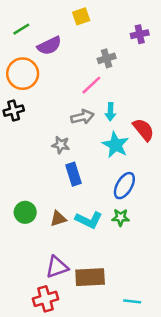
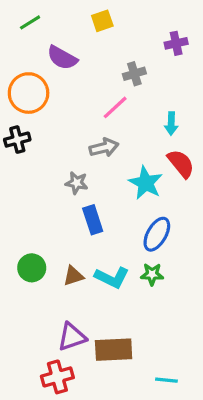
green line: (21, 29) -> (30, 22), moved
purple semicircle: (49, 46) -> (62, 58), turned 55
cyan arrow: (110, 112) -> (171, 123), moved

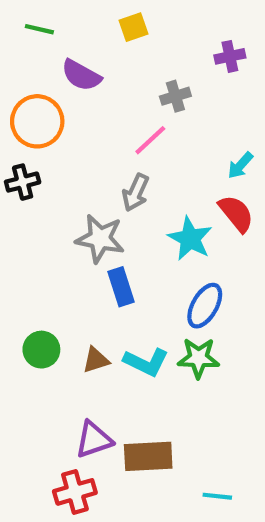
green line: (30, 22) -> (39, 29), turned 45
cyan arrow: (171, 123) -> (240, 165), moved, turned 40
gray arrow: (104, 148) -> (136, 193), turned 128
gray star: (77, 183) -> (100, 239), size x1.6
green star: (152, 274) -> (198, 358), size x1.4

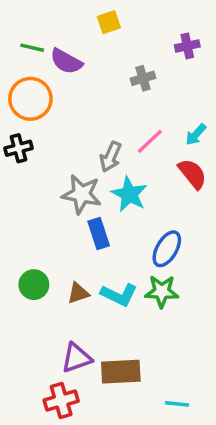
green line: (39, 29) -> (32, 48), moved
pink line: (150, 140) -> (150, 141), moved
cyan star: (190, 239) -> (129, 194), moved

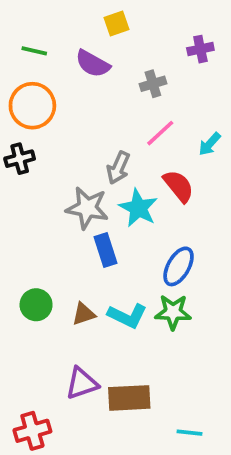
purple semicircle: (66, 61) -> (93, 64), moved
pink line: (150, 141) -> (160, 133), moved
red semicircle: (192, 174) -> (179, 186), moved
red cross: (61, 401) -> (32, 431), moved

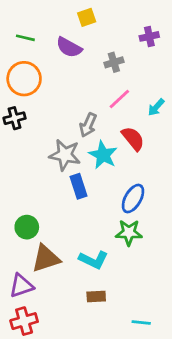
brown triangle: (84, 314) -> (46, 258), moved, size x1.6
cyan L-shape: (127, 316) -> (93, 260), moved
purple triangle: (82, 383) -> (21, 286), moved
brown rectangle: (129, 398) -> (96, 297), size x0.6

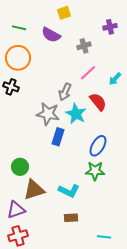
black cross: (15, 118) -> (11, 87), turned 35
blue rectangle: (79, 186) -> (58, 137), turned 36

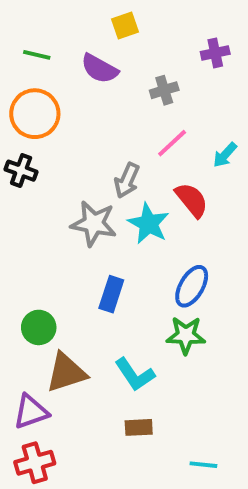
blue rectangle: (58, 137) -> (111, 294), moved
cyan L-shape: (69, 191) -> (135, 374), turned 30

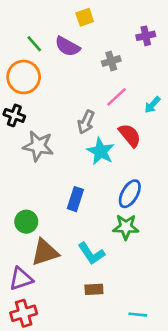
green line: (37, 55) -> (34, 44), moved, turned 36
gray star: (94, 224) -> (38, 146), moved

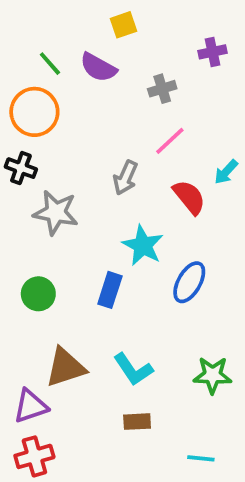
cyan arrow: (152, 105) -> (226, 172), moved
cyan star: (101, 151) -> (143, 245), moved
green circle: (26, 222) -> (38, 294), moved
green star: (126, 227) -> (213, 375), moved

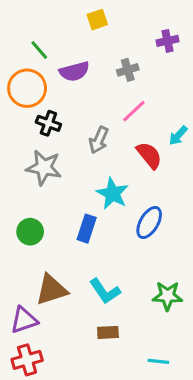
purple semicircle: (98, 67) -> (74, 71), moved, turned -44
black cross: (21, 168) -> (48, 123), moved

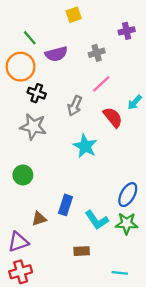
blue ellipse: (149, 223) -> (128, 195), moved
blue rectangle: (87, 229) -> (66, 205), moved
brown triangle: (51, 290) -> (39, 219), size x0.6
cyan L-shape: (105, 291) -> (97, 220), moved

